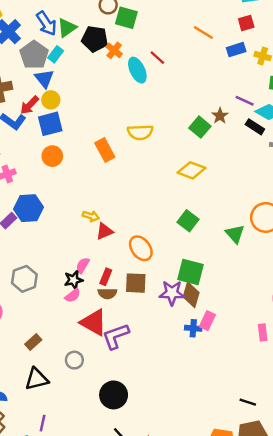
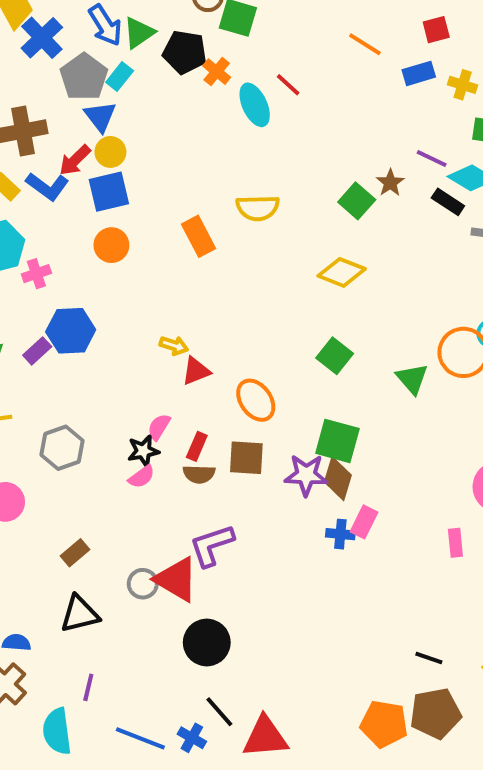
red triangle: (94, 322) -> (176, 579), moved

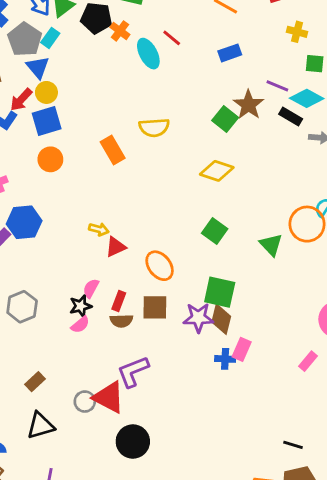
blue rectangle: (419, 73) -> (230, 53), moved
brown star: (390, 183) -> (249, 105), size x1.5
pink rectangle: (455, 543) -> (308, 361), turned 48

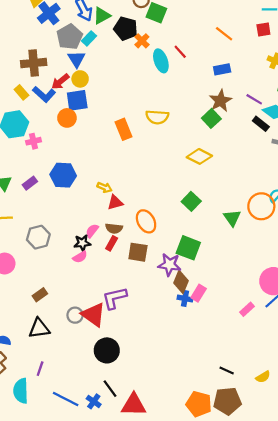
brown star: (249, 105) -> (220, 101), moved
orange circle: (50, 159) -> (67, 118), moved
blue hexagon: (24, 222) -> (63, 175), moved
brown diamond: (221, 319) -> (181, 282), moved
brown semicircle: (121, 321) -> (114, 228), moved

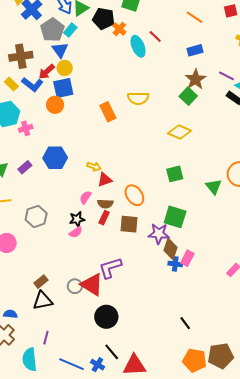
green square: (191, 201) -> (175, 174), turned 36
pink semicircle: (92, 231) -> (85, 197), moved
brown rectangle: (40, 295) -> (41, 282), moved
black line: (227, 370) -> (185, 323), moved, turned 32

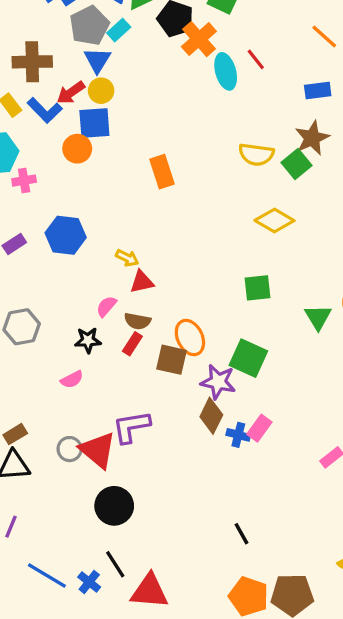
orange cross: (119, 29) -> (199, 39), size x1.5
yellow semicircle: (138, 98) -> (256, 154), moved
orange ellipse: (134, 195) -> (190, 338), moved
pink semicircle: (76, 232) -> (72, 379), moved
brown diamond: (171, 249) -> (211, 416), moved

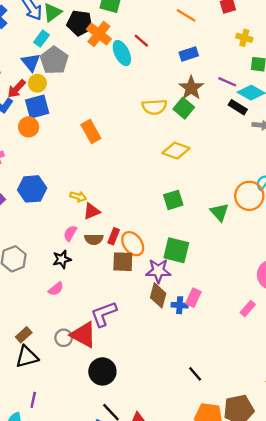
gray pentagon: (89, 26) -> (54, 60), moved
red rectangle: (132, 344) -> (114, 236), moved

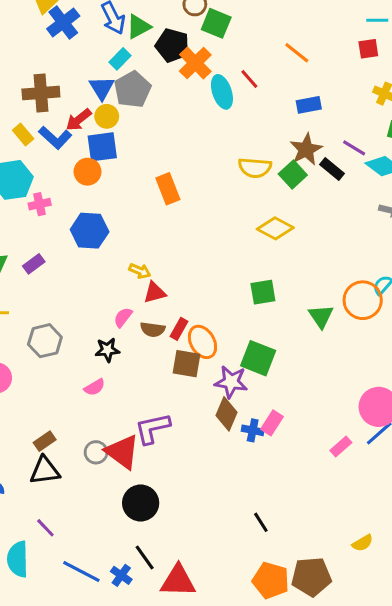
orange line: (186, 15) -> (297, 53), moved
black rectangle: (238, 107) -> (332, 169), moved
blue hexagon: (32, 189) -> (90, 231), moved
purple line: (33, 400) -> (45, 528), turned -63

